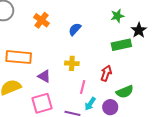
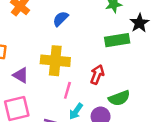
yellow cross: (72, 63) -> (55, 61), size x1.6

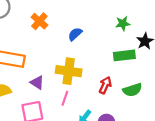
pink line: (67, 90) -> (65, 98), moved
green semicircle: (119, 98) -> (132, 90), moved

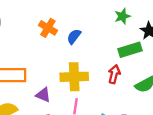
orange cross: (39, 21) -> (48, 28), moved
red arrow: (105, 85) -> (114, 74), moved

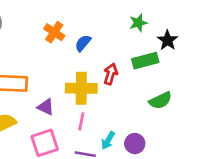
red arrow: (114, 74) -> (111, 74), moved

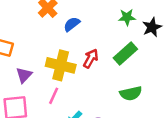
black star: (167, 40) -> (152, 27), moved
green rectangle: (145, 61) -> (125, 54), turned -40
purple triangle: (46, 107) -> (24, 75), turned 35

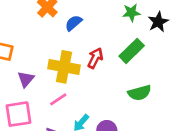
pink line: (54, 96) -> (58, 99), turned 35

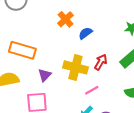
pink line: (58, 99) -> (92, 90), moved

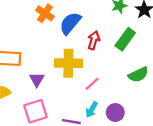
blue semicircle: (85, 33) -> (70, 23), size x1.5
red arrow: (101, 62) -> (94, 40), moved

